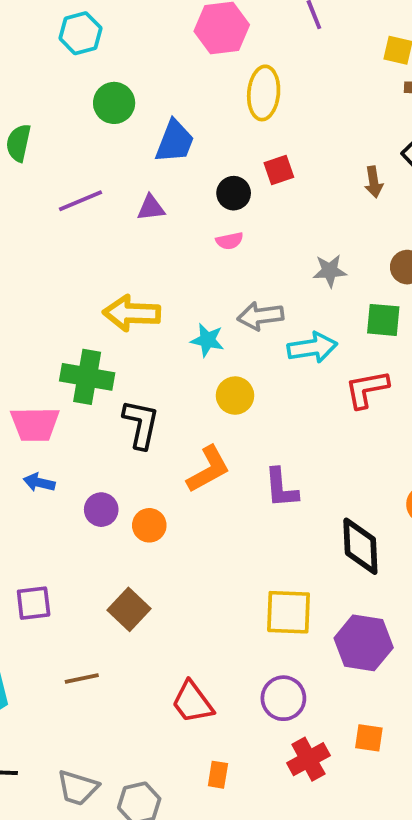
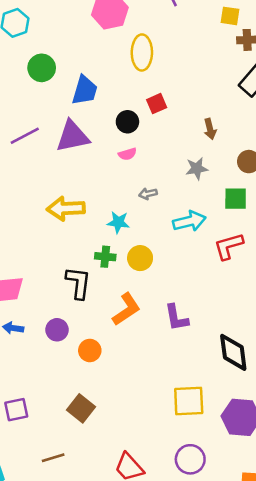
brown arrow: (374, 182) -> (210, 129), moved
purple triangle: (151, 208) -> (73, 136), size x1.8
gray arrow: (260, 316) -> (148, 194), moved, size x0.6
green cross: (87, 377) -> (105, 257), moved, size x0.6
purple circle: (101, 510) -> (57, 330), moved

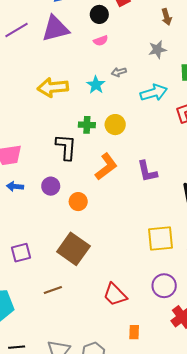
cyan star: (118, 222) -> (96, 85), moved, turned 30
brown square: (81, 408) -> (73, 249), size x1.4

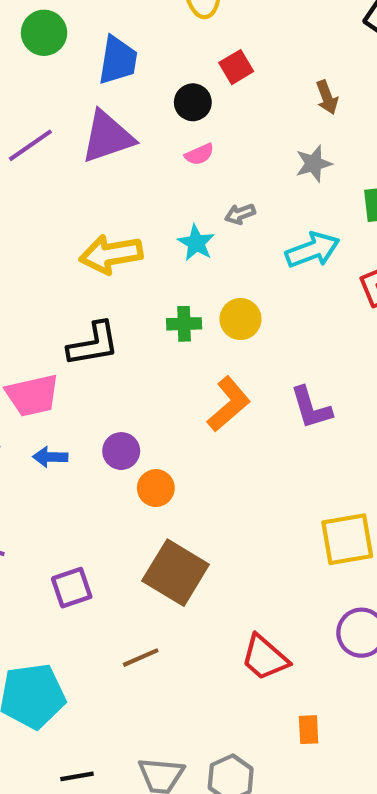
black L-shape: (66, 147) -> (93, 344), moved, turned 80
orange circle: (78, 202) -> (156, 488), moved

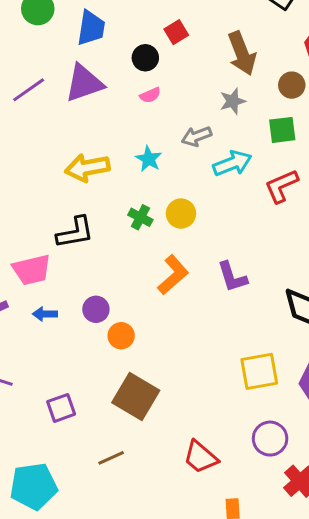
brown arrow: (327, 97) -> (242, 53), size x1.8
gray arrow: (240, 214) -> (197, 136), moved, size x1.4
green cross: (184, 324) -> (140, 217), turned 30

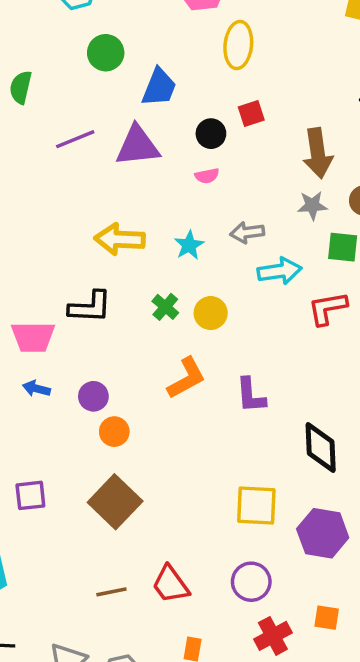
gray star: (233, 101) -> (312, 205), moved
brown line: (111, 458) -> (111, 592), moved

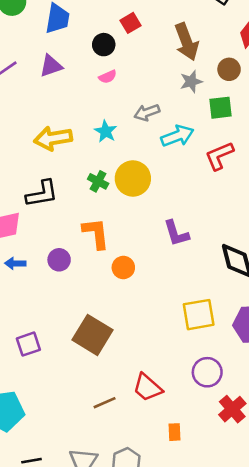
purple triangle: (138, 146) -> (51, 66), size x0.7
yellow circle: (211, 313) -> (133, 178), size x1.4
orange L-shape: (186, 378) -> (96, 233), moved, turned -56
orange circle: (114, 432) -> (123, 268), moved

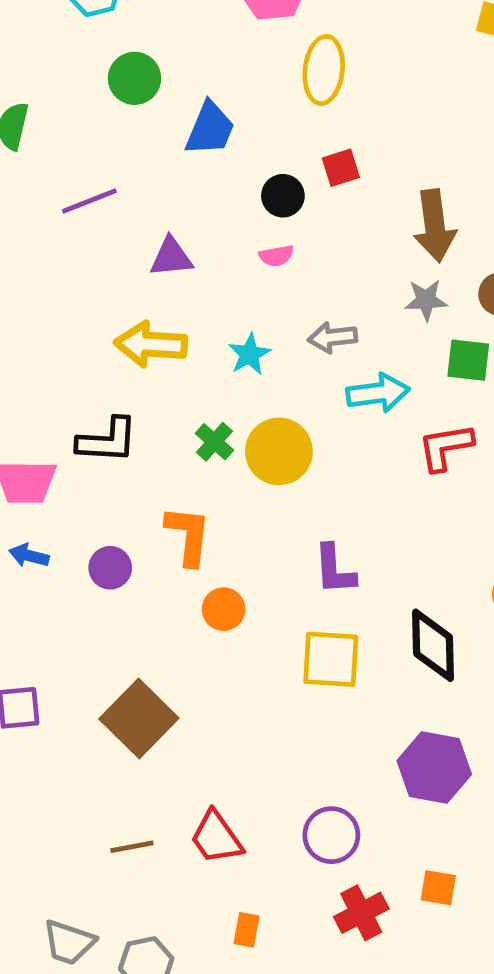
purple triangle: (51, 66) -> (171, 257), moved
yellow square: (199, 315) -> (331, 659), moved

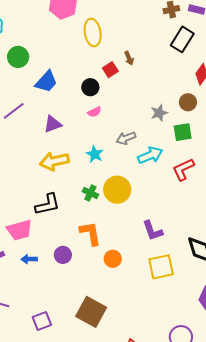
blue trapezoid: (210, 129) -> (46, 82), moved, turned 35
brown arrow: (435, 226) -> (129, 58), moved, size x0.5

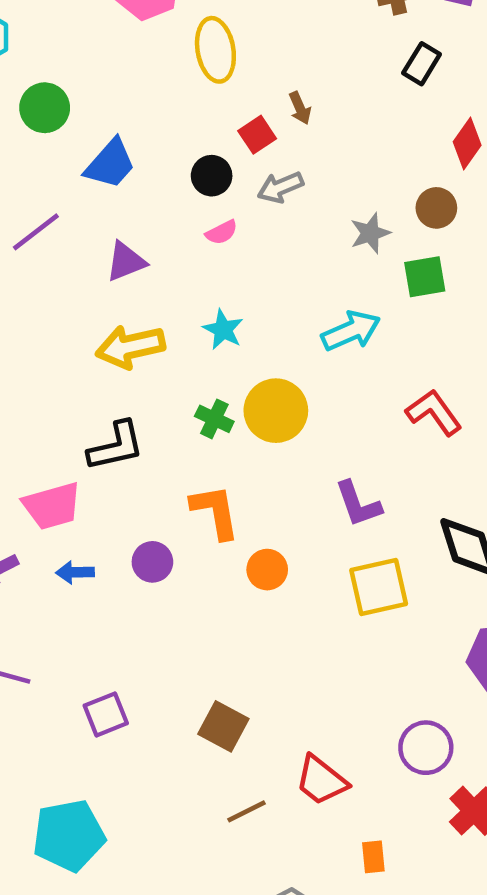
black rectangle: (182, 39) -> (422, 64), size x0.7
gray arrow: (126, 138) -> (280, 187), moved
red L-shape: (183, 169) -> (434, 412), moved, turned 80
brown square: (91, 312) -> (223, 726), moved, size x0.7

